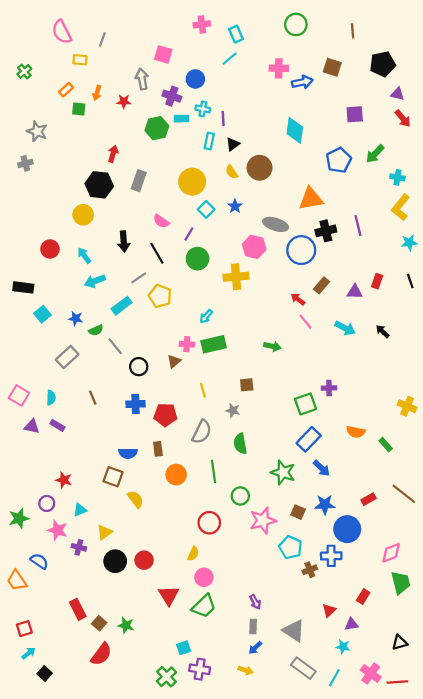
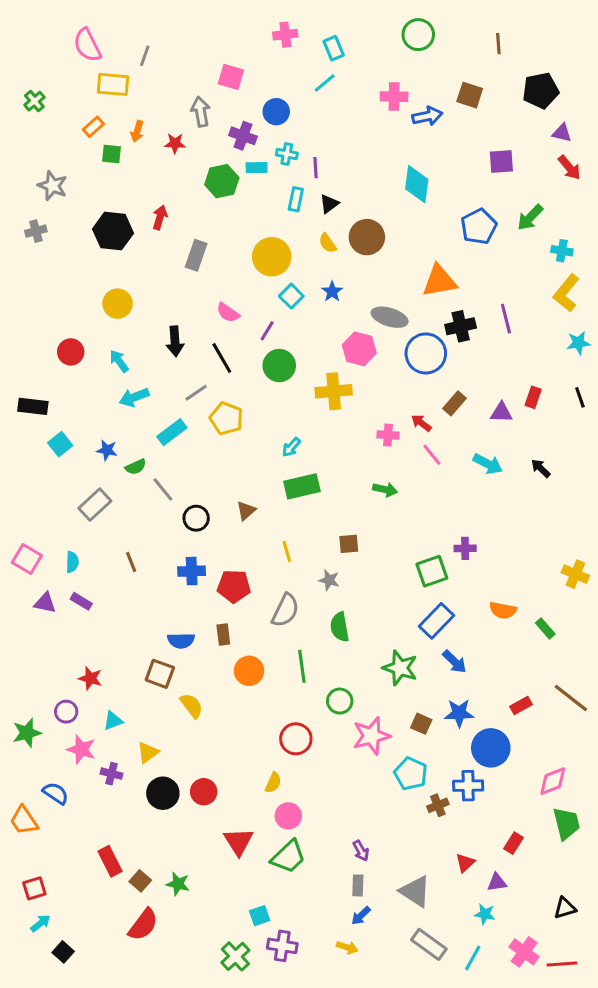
yellow rectangle: (80, 60) -> (113, 84), size x1.5
black hexagon: (99, 185) -> (113, 231), moved
pink cross: (187, 344) -> (388, 435), moved

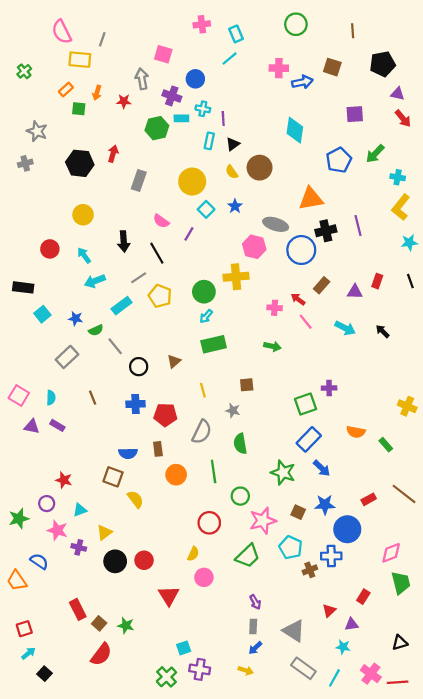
green circle: (279, 366) -> (204, 292), moved
green trapezoid: (288, 857) -> (248, 556), moved

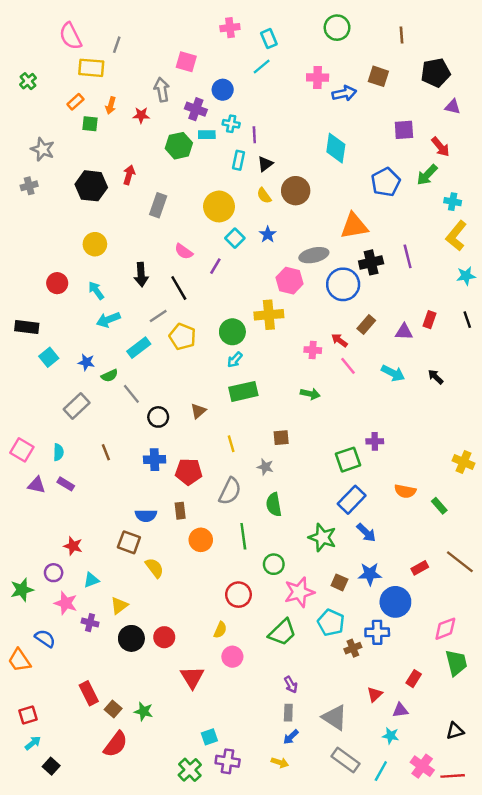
red arrow: (403, 118) -> (440, 147), moved
gray ellipse: (276, 224) -> (314, 255), turned -30

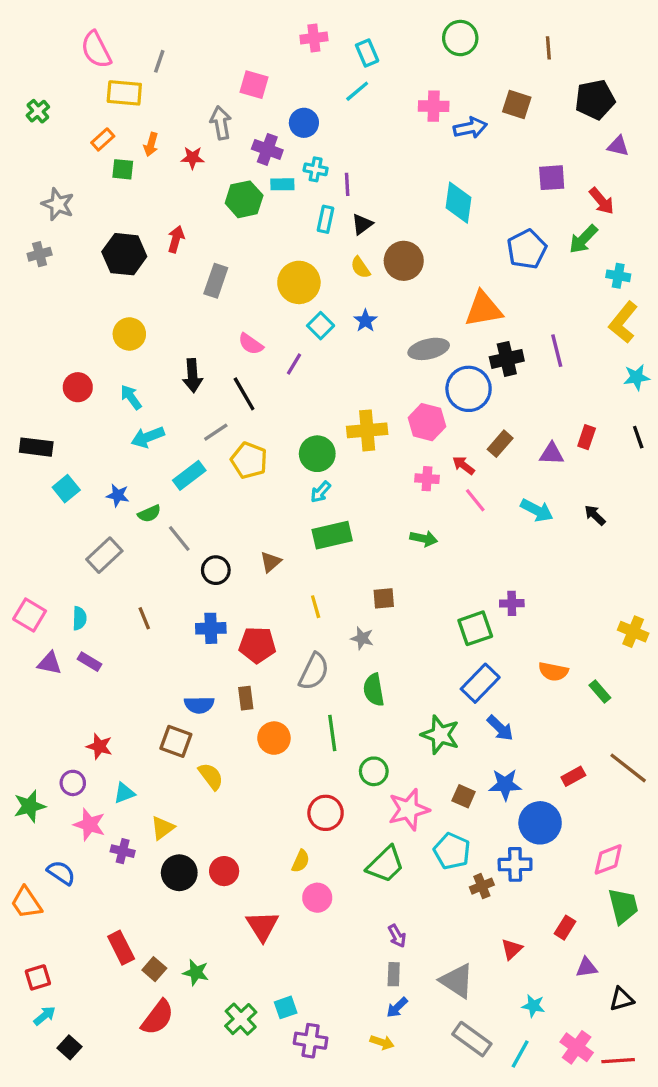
pink hexagon: (290, 281) -> (427, 422), moved
purple triangle: (400, 710) -> (587, 968), moved
green cross: (190, 770) -> (241, 1019), moved

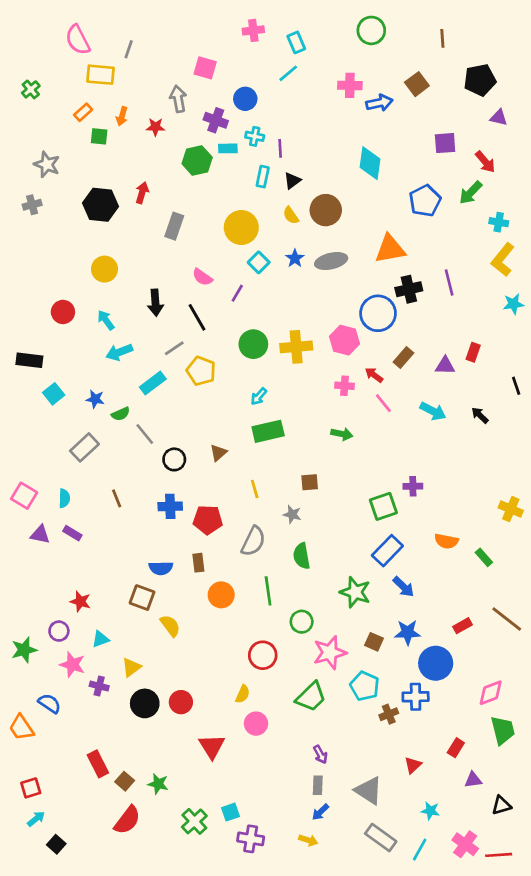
brown square: (517, 105) -> (417, 84), turned 35
gray ellipse: (429, 349) -> (331, 261), moved
black line: (638, 437) -> (516, 386), moved
green circle: (317, 454) -> (253, 344), moved

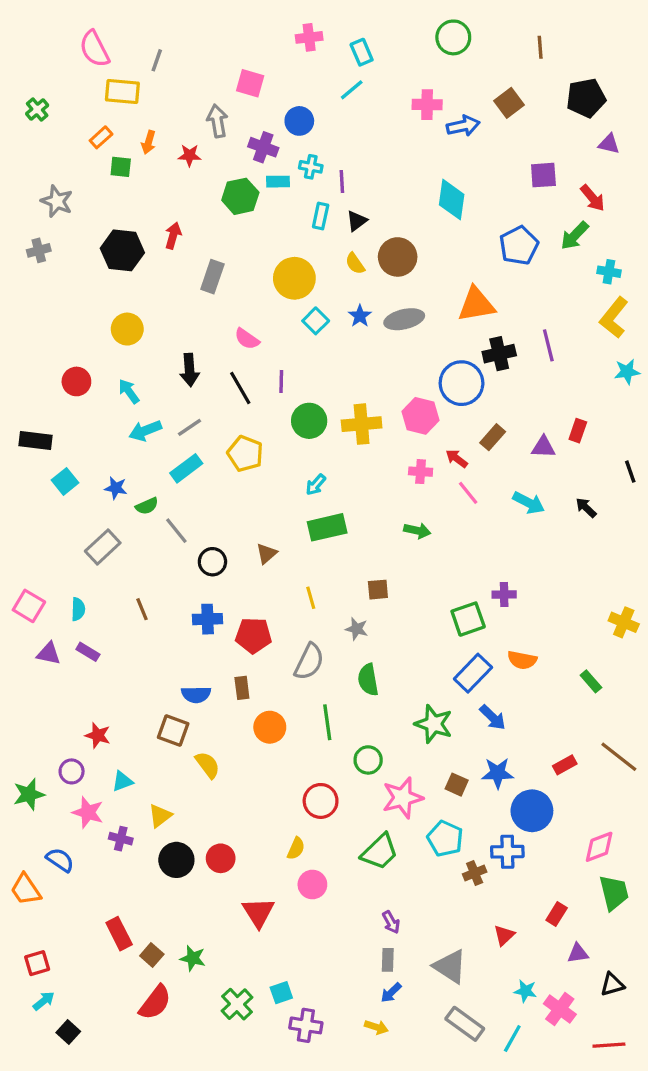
purple line: (237, 293) -> (281, 381), moved, turned -30
gray line: (174, 348) -> (190, 427), moved
orange semicircle: (446, 541) -> (522, 660), moved
pink cross: (465, 844) -> (560, 1009), moved

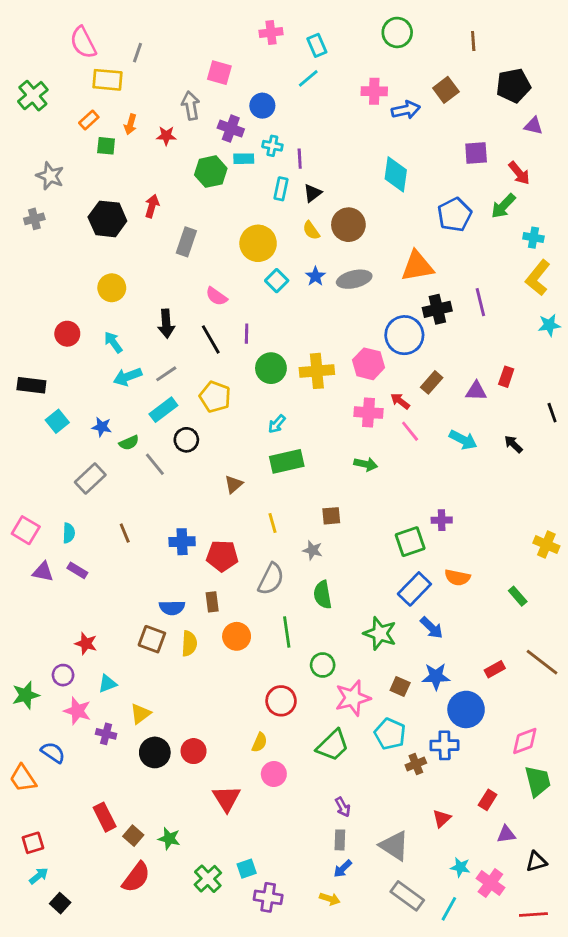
green cross: (37, 109) -> (33, 96), size x1.5
pink cross: (421, 472) -> (369, 413), size x1.4
black circle: (212, 562) -> (186, 440), moved
yellow semicircle: (208, 765) -> (189, 643), moved, turned 40

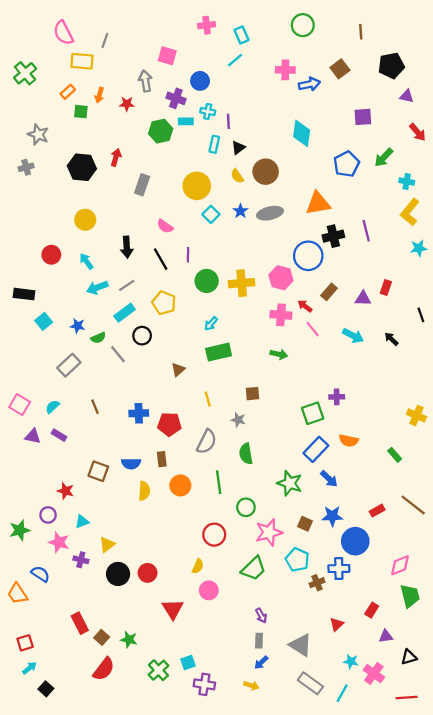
red arrow: (519, 173) -> (418, 132), moved
cyan semicircle: (69, 533) -> (52, 407), turned -136
brown square: (152, 639) -> (98, 471), moved

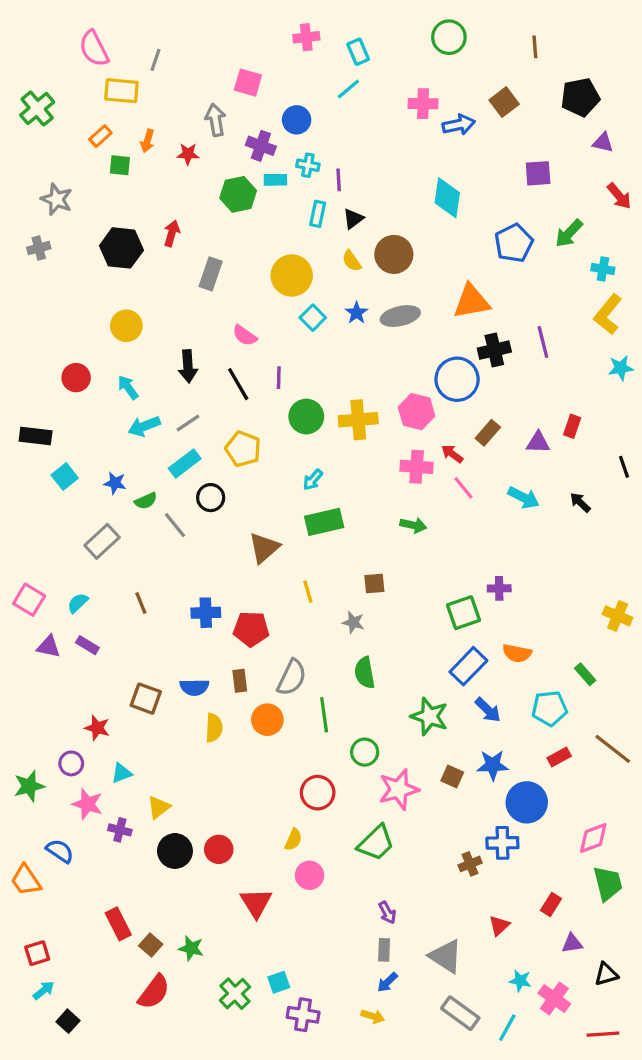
brown triangle: (178, 370) -> (264, 548), size x1.5
gray semicircle: (207, 442) -> (292, 678), moved
cyan pentagon: (297, 560) -> (549, 708), moved, turned -30

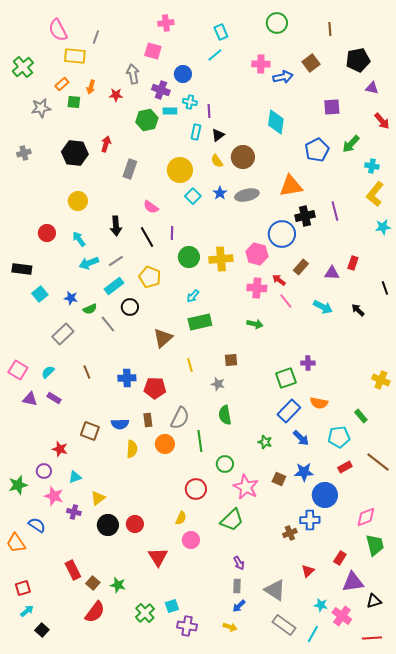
pink cross: (306, 37) -> (166, 23), moved
gray star: (57, 199) -> (41, 108), moved, turned -30
green star: (429, 716) -> (265, 442), size x0.6
pink star: (399, 789) -> (246, 487), turned -30
purple triangle: (572, 943) -> (353, 582), size x1.6

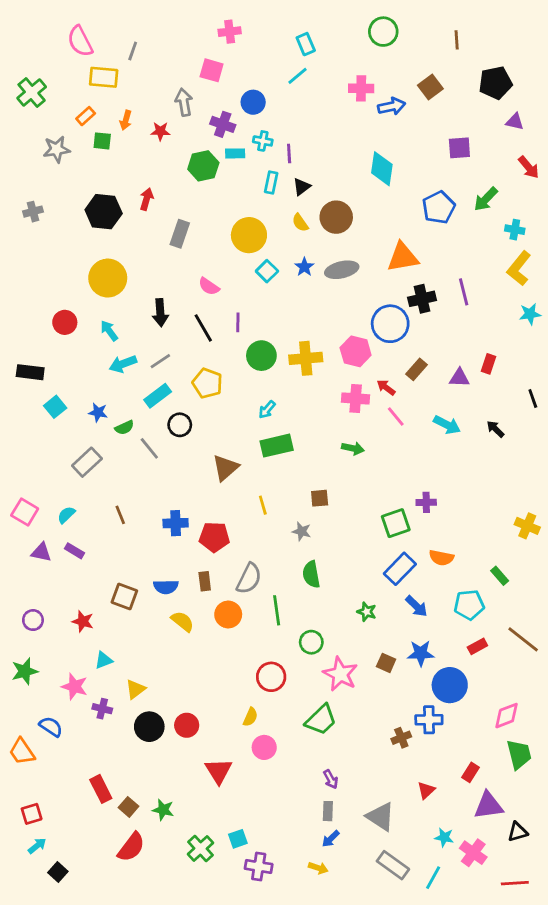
yellow circle: (78, 201) -> (108, 278), size x1.4
yellow semicircle: (132, 449) -> (183, 621), turned -54
purple circle: (44, 471) -> (33, 620), moved

